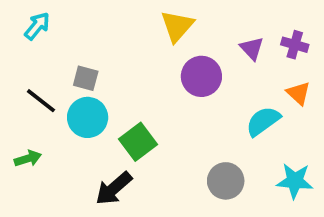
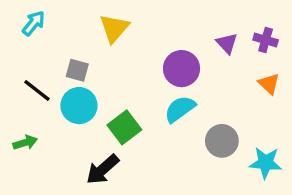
yellow triangle: (177, 26) -> (114, 28), moved
cyan semicircle: (263, 121) -> (180, 109), moved
gray circle: (226, 181) -> (222, 141), moved

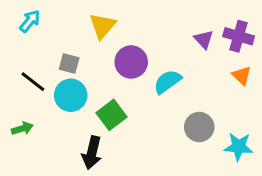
purple cross: (266, 40) -> (239, 36), size x1.4
purple circle: (182, 69) -> (131, 62), moved
cyan semicircle: (180, 109) -> (167, 82), moved
black arrow: (102, 169) -> (92, 153), turned -36

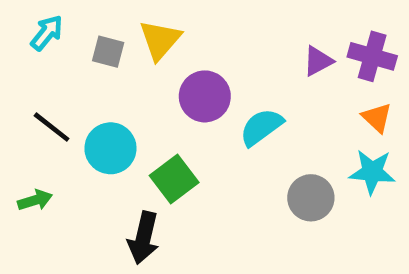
purple triangle: (204, 39) -> (318, 61), turned 45
gray square: (69, 63) -> (108, 52), moved
cyan star: (239, 147) -> (372, 172), moved

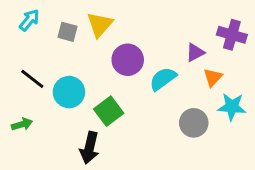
purple triangle: (318, 61) -> (195, 52), moved
orange triangle: (377, 118) -> (213, 77), moved, turned 30

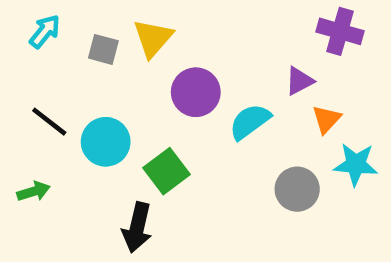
purple cross: (232, 35) -> (340, 31), moved

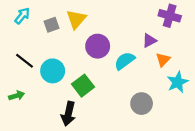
gray square: (103, 49) -> (51, 25), turned -35
cyan star: (356, 164) -> (178, 82), turned -30
gray circle: (297, 189) -> (142, 104), moved

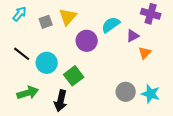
cyan semicircle: (125, 61) -> (111, 25), moved
cyan star: (178, 82) -> (151, 94), moved, turned -30
green arrow: (17, 96) -> (28, 93), moved, size x1.5

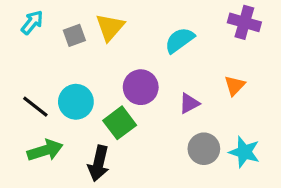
purple triangle: (133, 36) -> (189, 103), moved
purple circle: (87, 41) -> (141, 87), moved
black line: (22, 54) -> (35, 107), moved

